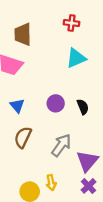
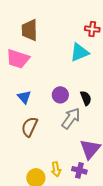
red cross: (72, 23) -> (92, 29), moved
gray arrow: (61, 145) -> (71, 118), moved
purple cross: (88, 186) -> (79, 170), moved, turned -32

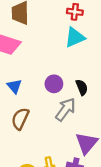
red cross: (92, 29) -> (75, 12), moved

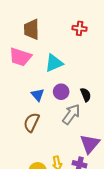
cyan triangle: (75, 37) -> (54, 63), moved
blue triangle: (14, 86) -> (38, 95), moved

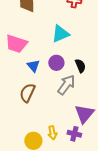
pink trapezoid: (20, 57) -> (16, 44), moved
cyan triangle: (54, 63) -> (60, 34), moved

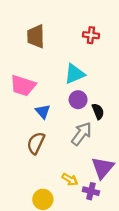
purple circle: (56, 63) -> (78, 100), moved
yellow arrow: (52, 133) -> (70, 179), moved, turned -48

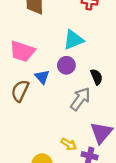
purple circle: (78, 100) -> (66, 65), moved
brown semicircle: (36, 143) -> (20, 91), moved

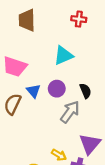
purple circle: (66, 65) -> (57, 89), moved

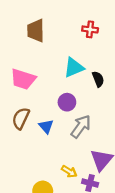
blue triangle: (34, 91) -> (46, 126), moved
black semicircle: (85, 91) -> (98, 79), moved

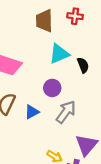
brown trapezoid: (36, 31) -> (44, 21), moved
blue triangle: (46, 126) -> (32, 112), turned 42

